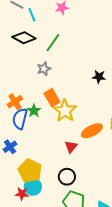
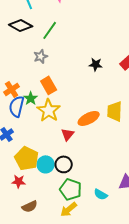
yellow star: (65, 111) -> (49, 110), moved
cyan circle: (33, 187) -> (46, 164), moved

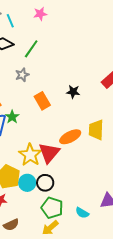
black star: (96, 64) -> (73, 92), moved
orange rectangle: (49, 85) -> (42, 101), moved
yellow star: (49, 110) -> (30, 155), moved
red triangle: (68, 134) -> (49, 153), size x1.6

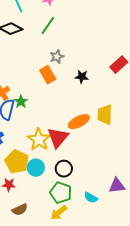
green line: (31, 49) -> (48, 26), moved
gray star: (22, 75) -> (57, 57), moved
orange rectangle: (42, 101) -> (48, 75), moved
black circle: (45, 183) -> (64, 169), moved

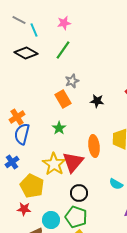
green star: (21, 102) -> (59, 128), moved
orange ellipse: (79, 122) -> (94, 146), turned -70
cyan circle: (36, 168) -> (51, 220), moved
cyan semicircle: (91, 198) -> (116, 184), moved

